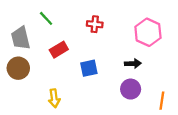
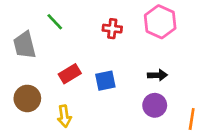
pink hexagon: (148, 32) -> (160, 22), moved
red rectangle: (59, 50) -> (70, 74), moved
brown circle: (18, 68) -> (27, 98), moved

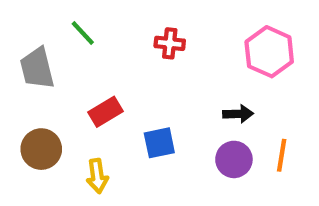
pink hexagon: (160, 22) -> (269, 52), moved
blue square: (105, 81) -> (159, 143), moved
orange line: (192, 119) -> (282, 155), moved

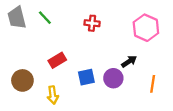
gray trapezoid: (37, 68) -> (17, 18), moved
black arrow: (238, 114) -> (129, 61), turned -32
purple circle: (234, 159) -> (113, 78), moved

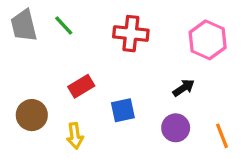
red cross: (92, 23) -> (131, 34), size x1.5
purple circle: (113, 78) -> (176, 128), moved
orange line: (153, 84) -> (222, 136), moved, turned -30

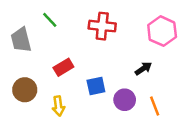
gray trapezoid: (24, 26) -> (21, 40), moved
purple circle: (176, 128) -> (125, 100), moved
orange line: (222, 136) -> (155, 106), moved

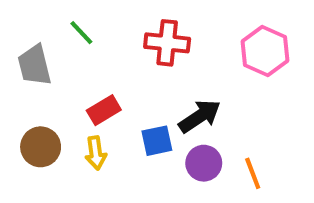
black arrow: (143, 69) -> (200, 116), moved, size x1.5
yellow arrow: (58, 106) -> (96, 153), moved

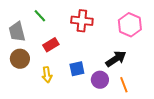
red rectangle: (104, 110) -> (51, 45), moved
black arrow: (200, 116) -> (116, 59), moved
brown circle: (41, 147) -> (20, 59), moved

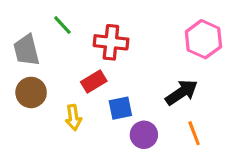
red cross: (82, 21) -> (111, 42), moved
red rectangle: (51, 45) -> (94, 81), moved
purple circle: (100, 80) -> (144, 135), moved

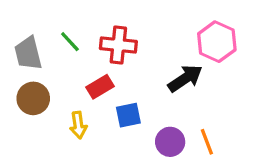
green line: (62, 25) -> (70, 42), moved
black arrow: (182, 92) -> (185, 78), moved
purple circle: (144, 135) -> (170, 142), moved

